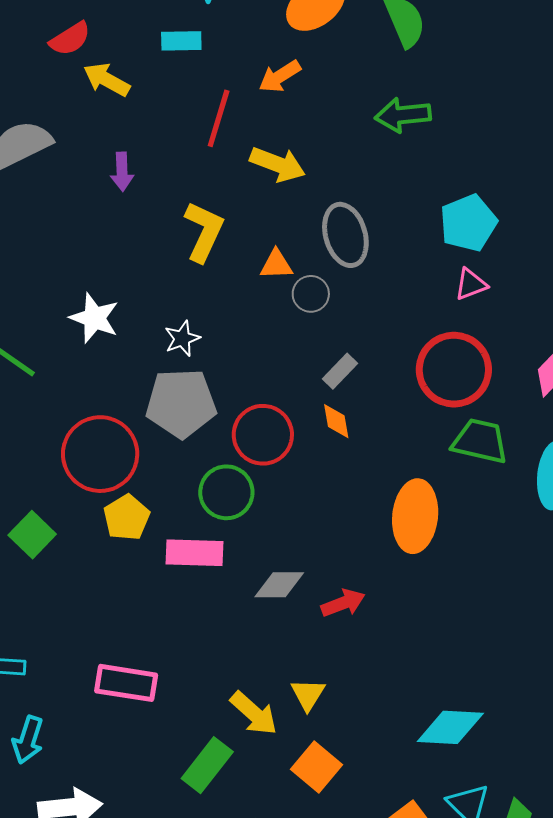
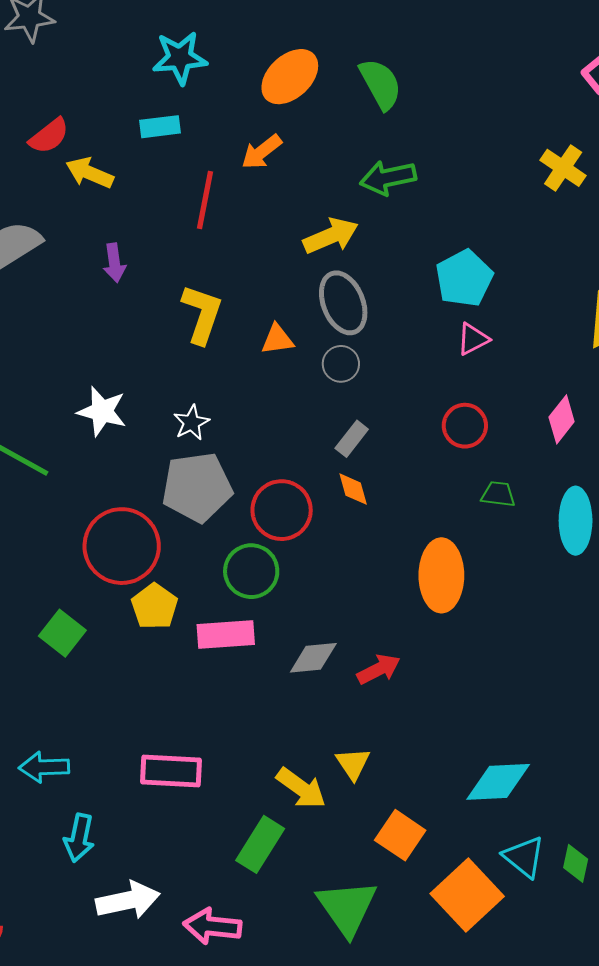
yellow arrow: (278, 164) -> (331, 236), moved, turned -38
gray circle: (311, 294) -> (341, 364), moved
red circle: (454, 370) -> (465, 426), size x0.6
green trapezoid: (480, 441) -> (498, 494), size x0.6
orange square: (317, 767) -> (400, 835), moved

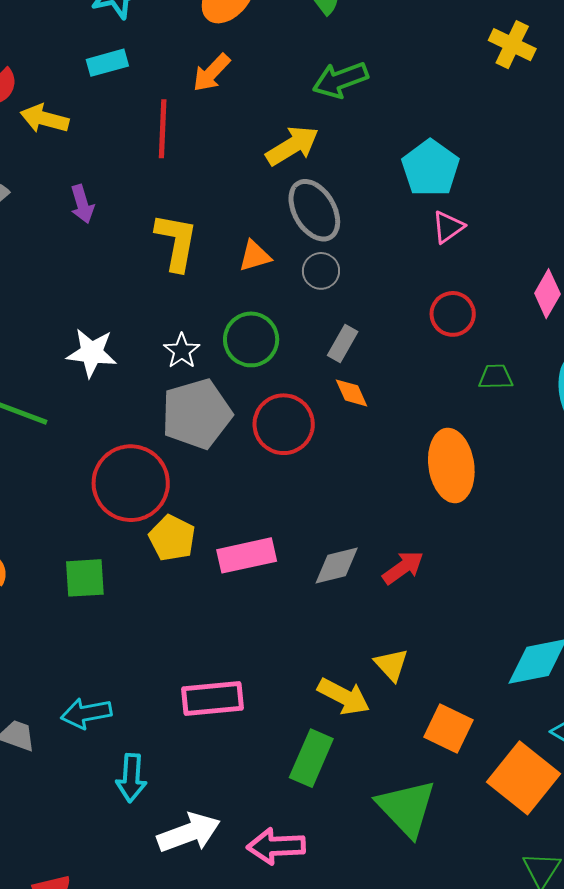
green circle: (251, 571) -> (251, 339), moved
green square: (62, 633) -> (85, 578), turned -33

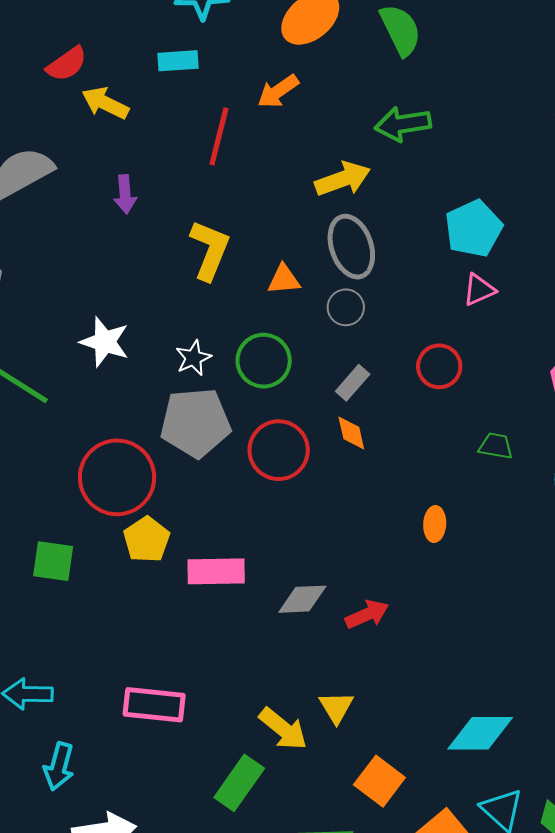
red circle: (453, 314) -> (439, 366), moved
orange ellipse: (451, 465) -> (435, 524), size x0.5

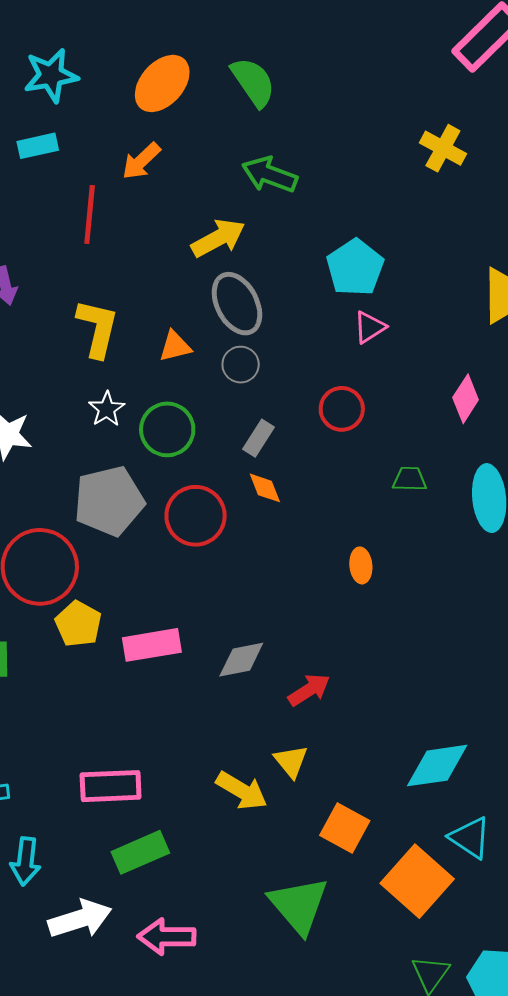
green arrow: (403, 124) -> (270, 175), turned 38
white star: (193, 358) -> (107, 409), moved
red arrow: (367, 614) -> (309, 690), moved
green rectangle: (239, 783) -> (140, 852), moved, turned 40

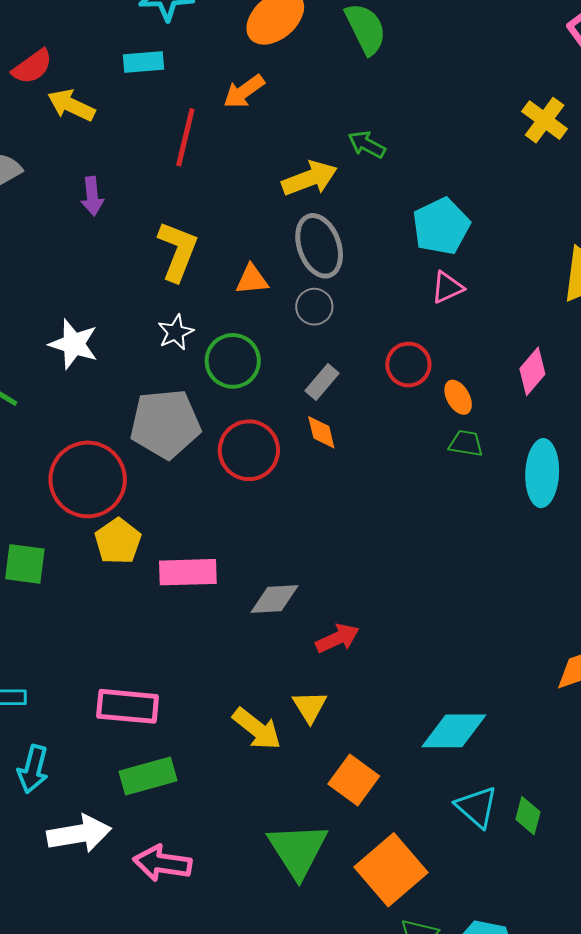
green arrow: (270, 175) -> (367, 144), moved, size x0.7
orange ellipse: (361, 565) -> (458, 397), moved, turned -32
orange square: (417, 881) -> (391, 870), moved

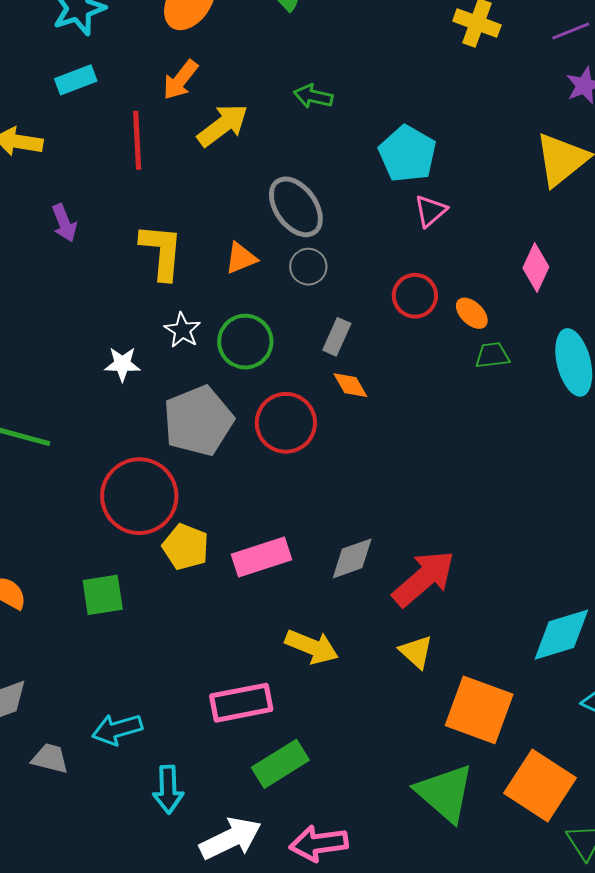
yellow arrow: (310, 178) -> (223, 125), moved
white star: (74, 344) -> (122, 364), moved, size x0.7
red arrow: (337, 638) -> (424, 578), size x1.6
yellow arrow: (257, 729) -> (312, 647), moved
orange square: (354, 780) -> (479, 710), size x1.4

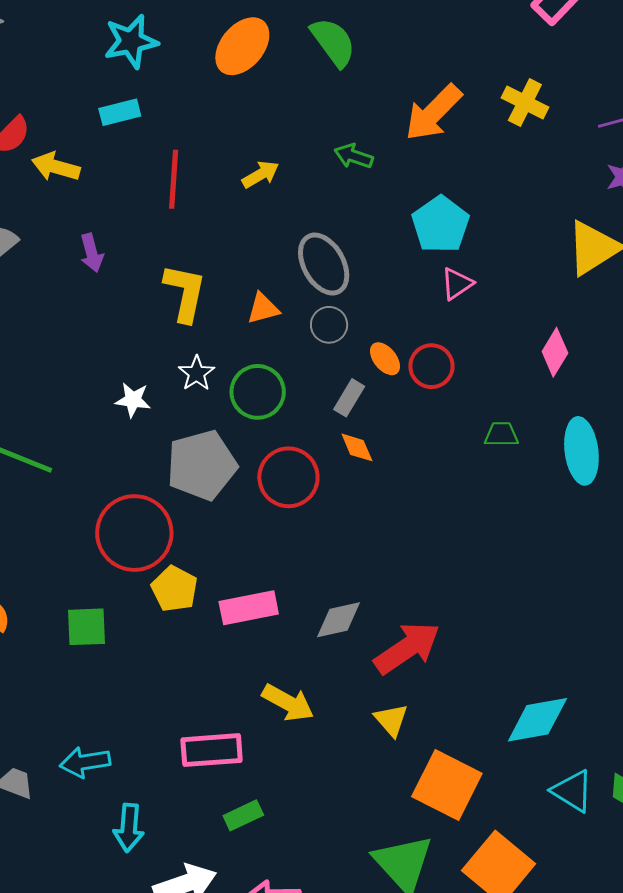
orange arrow: (180, 80) -> (433, 113), moved, size x1.5
yellow arrow: (223, 125) -> (261, 174), size x0.7
orange ellipse: (472, 313) -> (385, 359), moved
green rectangle: (280, 764) -> (243, 815), size x0.7

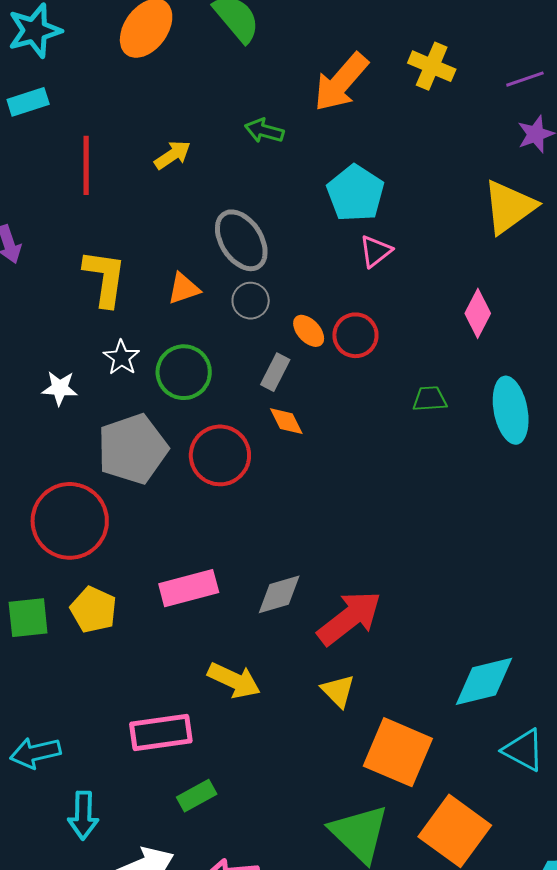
yellow pentagon: (175, 589) -> (94, 610), moved

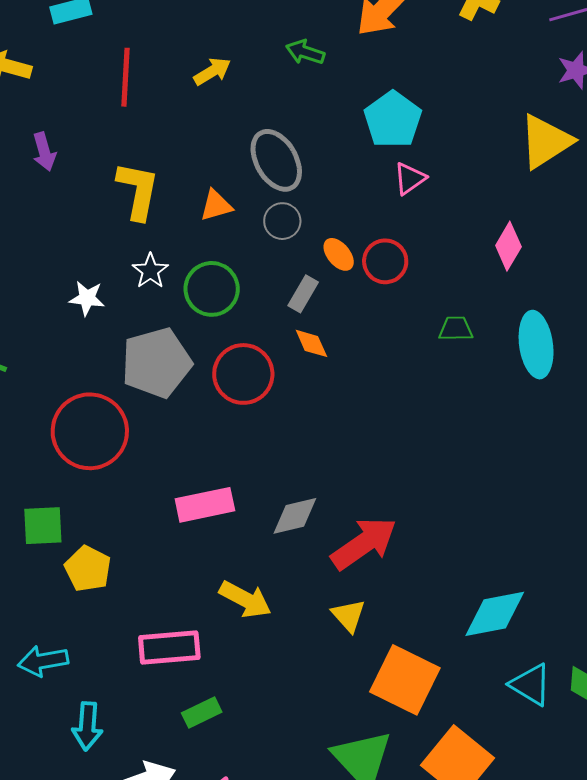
yellow pentagon: (94, 610) -> (88, 569), moved

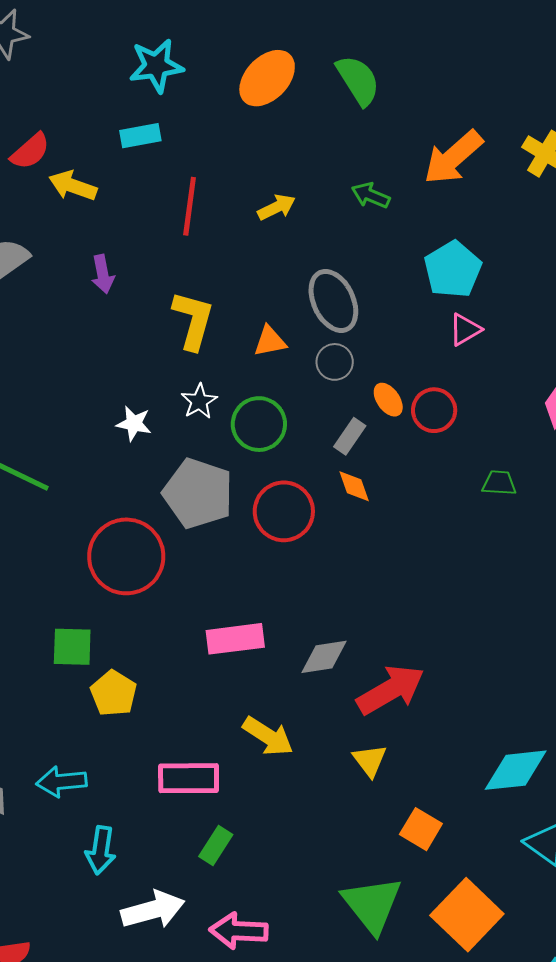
gray pentagon: (156, 363) -> (198, 493), turned 30
orange square: (405, 680) -> (421, 829), size x0.6
green rectangle: (202, 713) -> (216, 846), turned -36

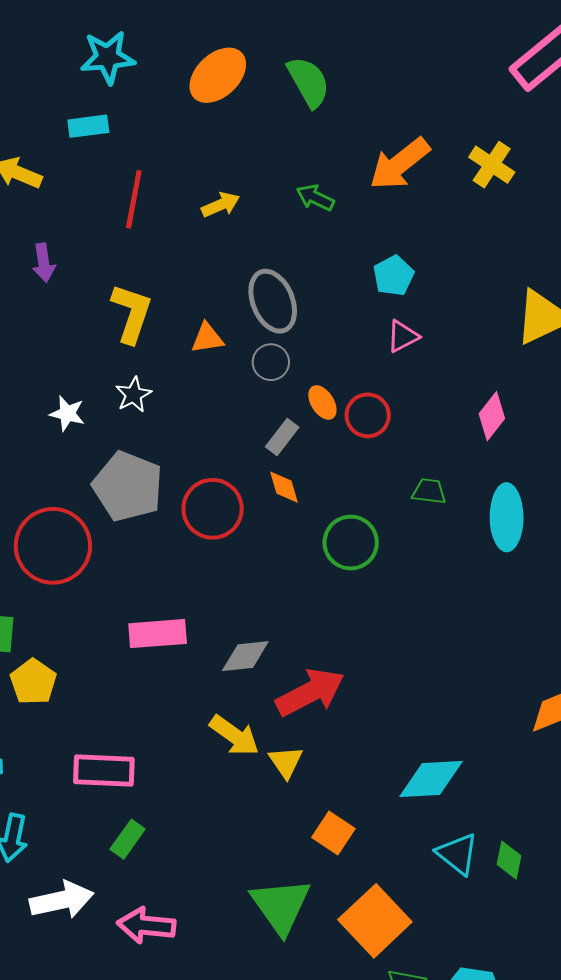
cyan pentagon: (453, 269) -> (394, 276), size x0.7
green circle: (259, 424) -> (351, 543), moved
yellow arrow: (268, 736) -> (234, 736), moved

